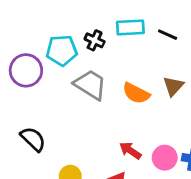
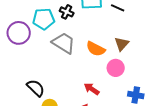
black semicircle: (33, 139) -> (36, 88), moved
pink circle: (165, 158) -> (116, 68), moved

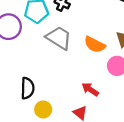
black semicircle: (36, 88) -> (28, 88), turned 48

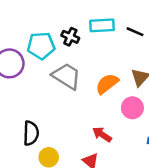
orange semicircle: (95, 45) -> (107, 84), turned 115

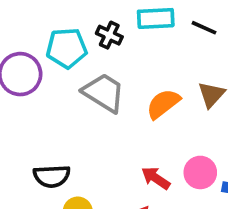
pink circle: (132, 108) -> (200, 172), moved
black semicircle: (31, 133) -> (52, 176), turned 85

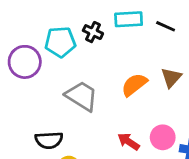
gray trapezoid: (104, 93) -> (82, 96), moved

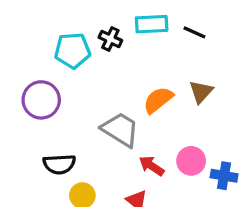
purple circle: (25, 62) -> (41, 100), moved
gray trapezoid: (82, 96) -> (120, 130), moved

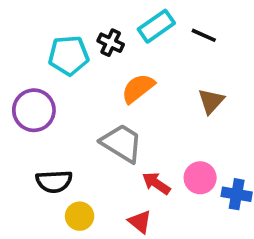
cyan rectangle: (152, 24) -> (156, 26), turned -32
orange semicircle: (158, 100) -> (138, 88), moved

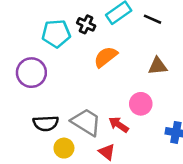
brown triangle: (211, 101) -> (158, 66), turned 42
gray trapezoid: (122, 143) -> (86, 122), moved
pink circle: (200, 178) -> (141, 104), moved

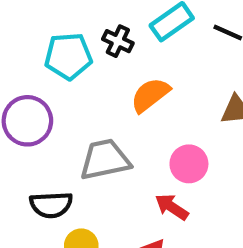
pink circle: (141, 104) -> (189, 164), moved
gray trapezoid: (86, 122) -> (105, 160), moved, turned -44

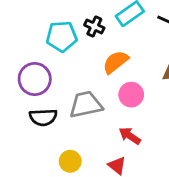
pink circle: (189, 164) -> (131, 95), moved
black semicircle: (51, 205) -> (43, 117), moved

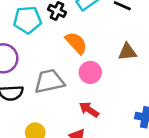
orange semicircle: (116, 62) -> (76, 43), turned 85

